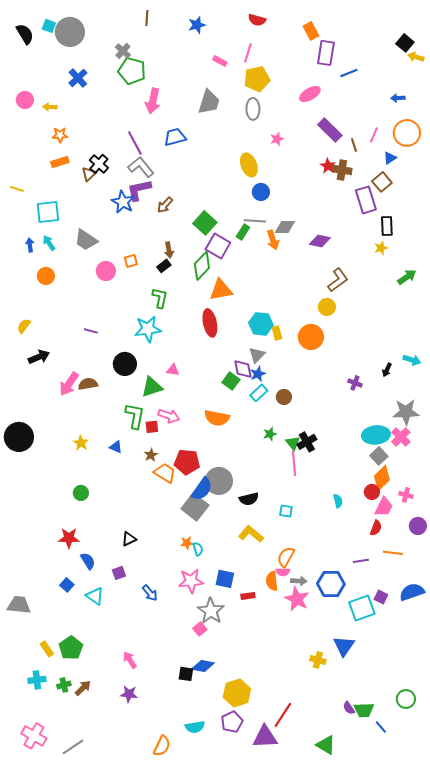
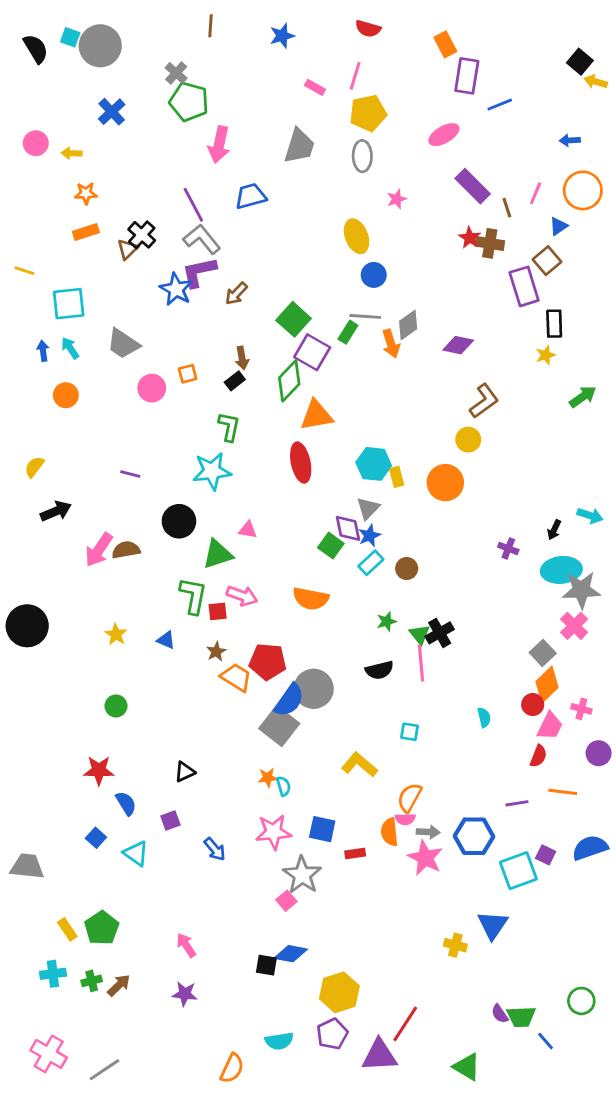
gray diamond: (285, 227) -> (408, 325), turned -35
cyan ellipse: (376, 435) -> (561, 570), moved
black semicircle: (249, 499) -> (379, 670), moved

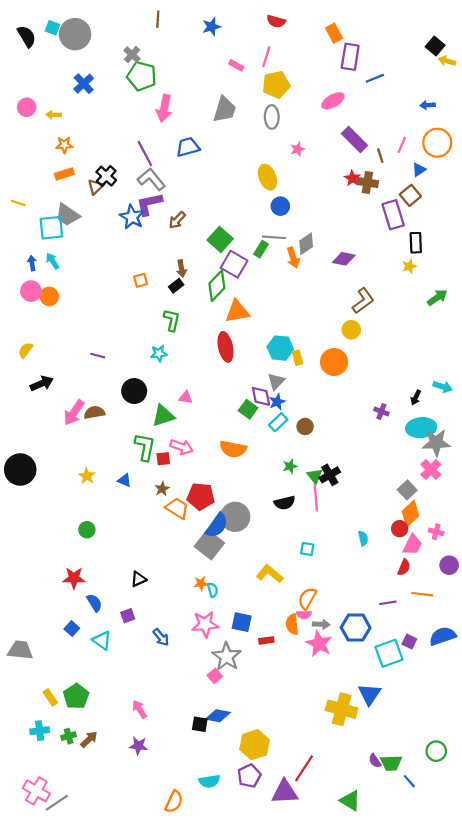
gray trapezoid: (123, 344) -> (68, 215), moved
pink circle: (152, 388) -> (31, 291), moved
cyan star: (212, 471) -> (159, 353), size x0.6
yellow cross: (455, 945) -> (342, 709), size x1.8
gray line: (105, 1070) -> (57, 803), moved

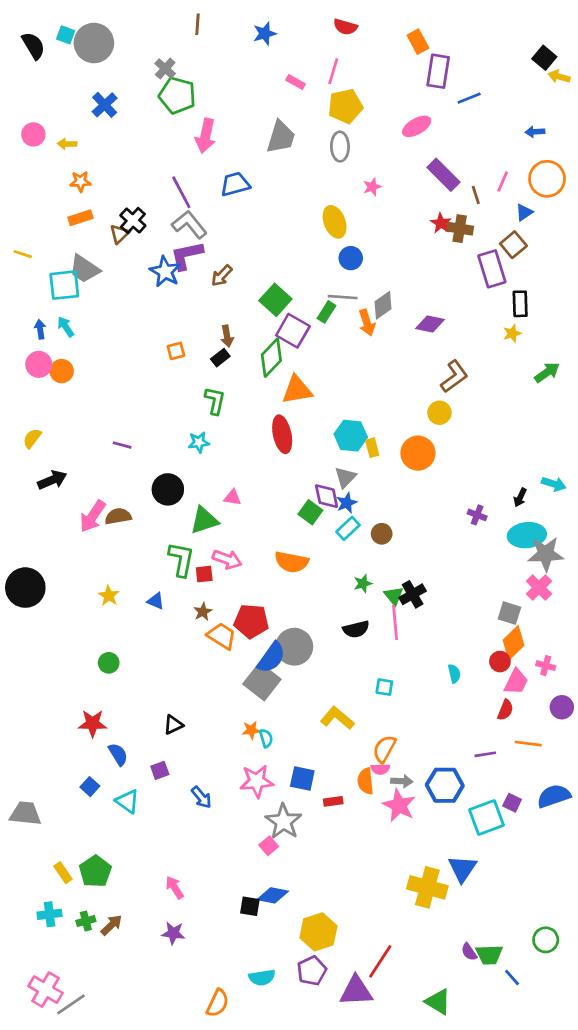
gray square: (407, 490) -> (509, 613), turned -30

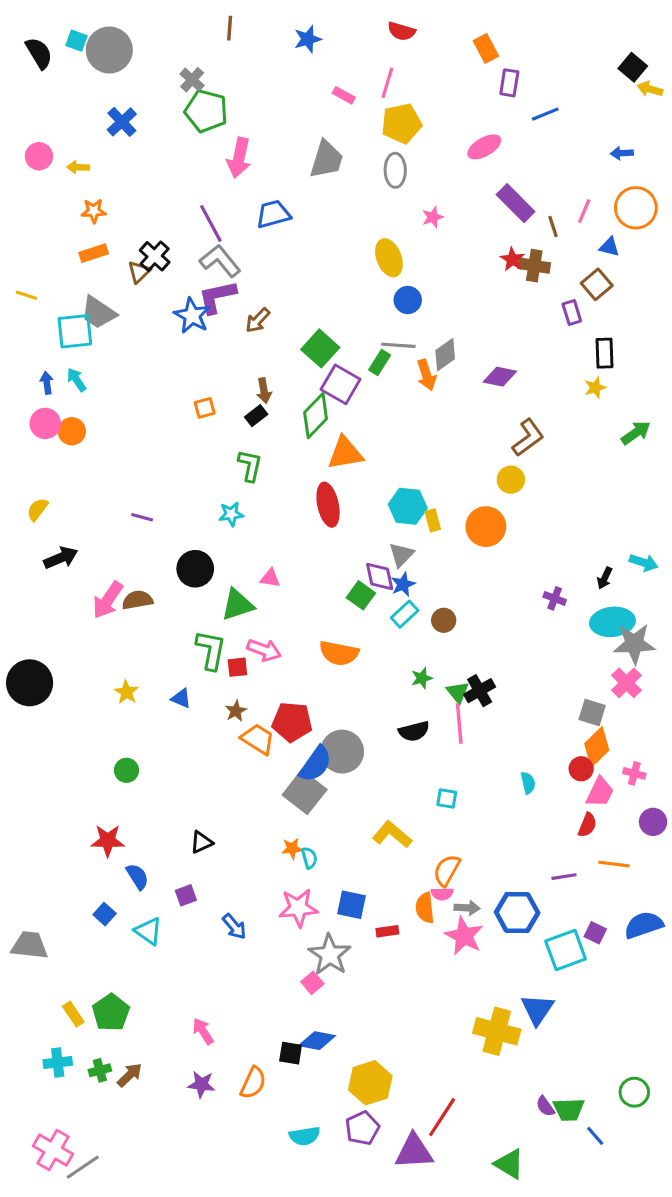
purple rectangle: (438, 71) -> (509, 83), size x0.7
blue triangle: (524, 212) -> (609, 247), turned 48
purple rectangle: (492, 269) -> (572, 312), size x0.6
orange semicircle: (218, 1003) -> (253, 1083), moved

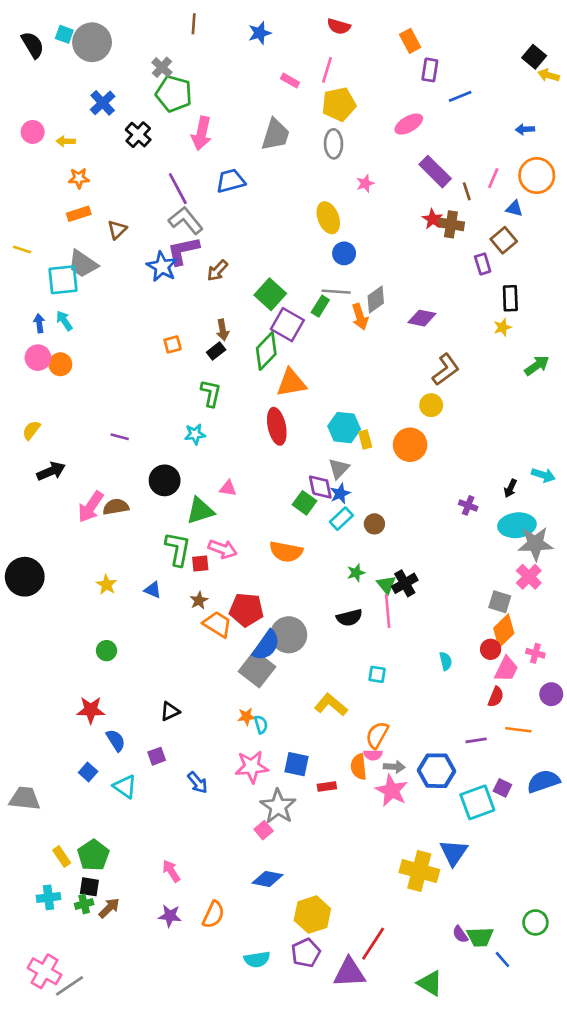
black cross: (155, 256) -> (138, 135), moved
black square: (291, 1053) -> (89, 887), moved

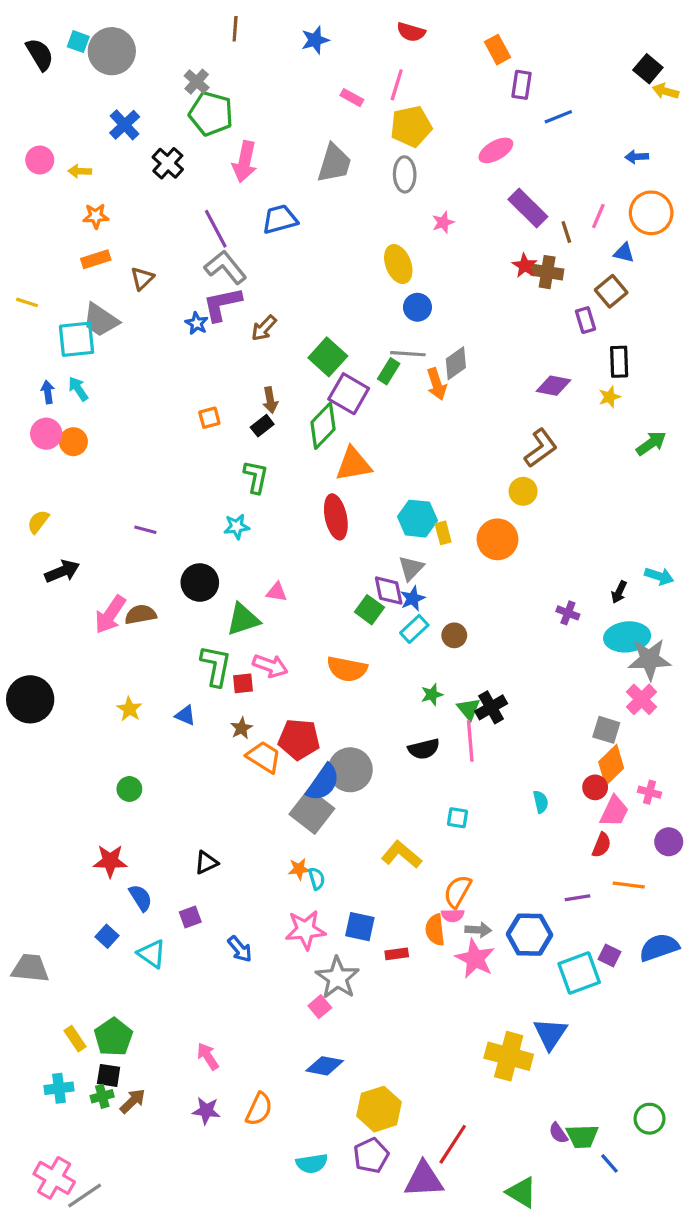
blue star: (162, 267) -> (197, 323), size x0.6
purple diamond: (422, 318) -> (553, 386), moved

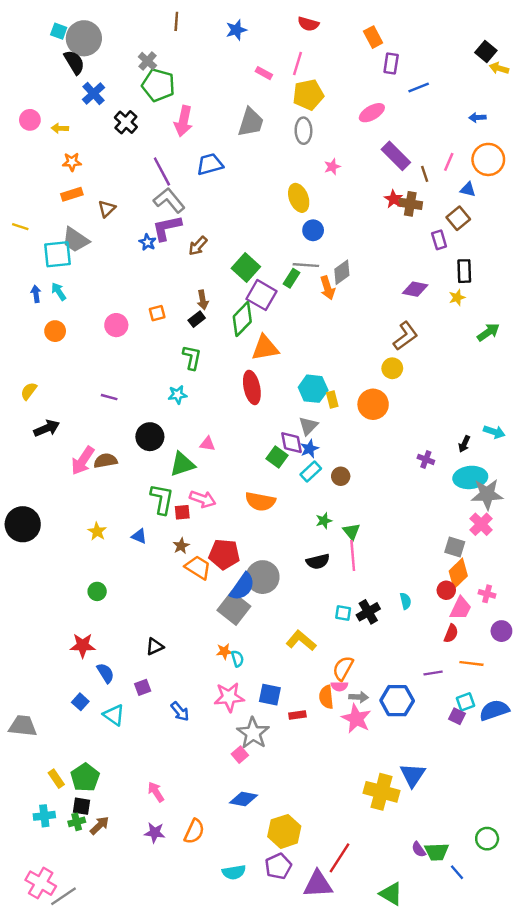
black semicircle: (40, 54) -> (74, 62), moved
pink circle: (46, 434) -> (116, 325), moved
black cross: (491, 707) -> (368, 612), moved
cyan square: (579, 973) -> (465, 702), moved, size x0.6

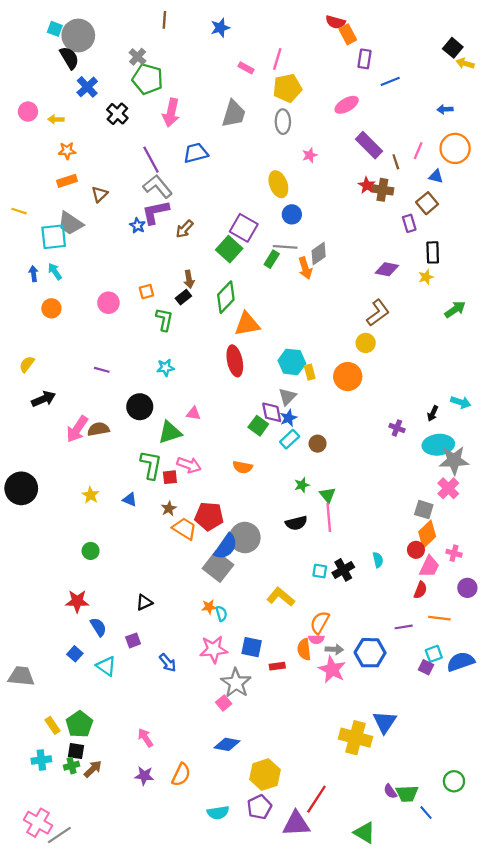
red semicircle: (308, 24) -> (335, 22), moved
purple square: (261, 295) -> (244, 228), moved
green L-shape: (192, 357) -> (164, 319), moved
orange semicircle: (260, 501) -> (243, 467), size x0.7

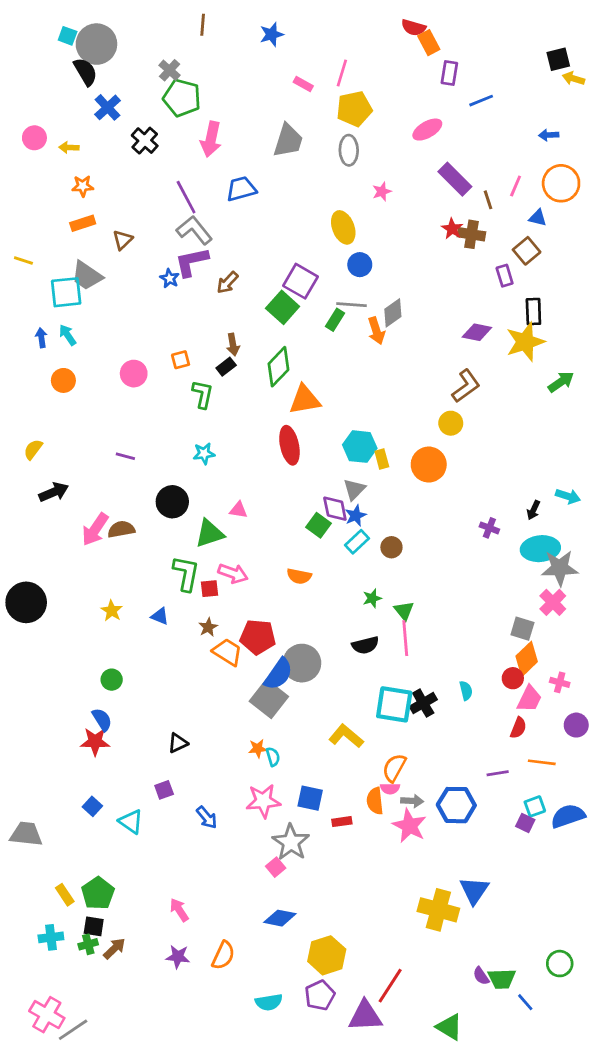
black square: (453, 48) -> (558, 59), turned 36
yellow star: (426, 277) -> (525, 342), size x2.0
cyan square: (320, 571) -> (394, 704), size x2.0
blue semicircle: (98, 627) -> (102, 720), moved

